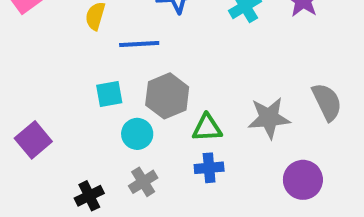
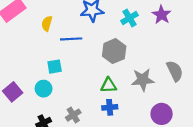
gray hexagon: (167, 96) -> (114, 51), moved
cyan circle: (137, 134) -> (44, 89), moved

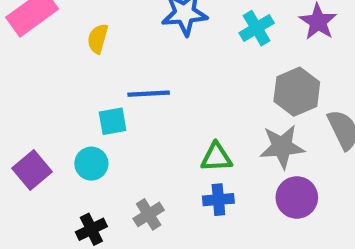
blue line: (71, 39) -> (149, 94), moved
gray hexagon: (114, 51) -> (297, 92), moved
purple circle: (162, 114) -> (297, 197), moved

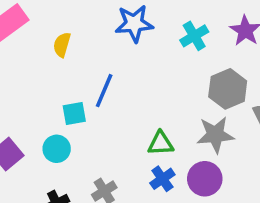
blue line: (149, 94) -> (104, 91), turned -64
purple circle: (297, 197) -> (205, 179), moved
blue cross: (218, 200) -> (162, 179), turned -30

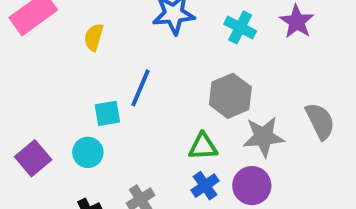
cyan cross: (194, 36) -> (240, 27), turned -32
gray hexagon: (228, 89) -> (230, 96), moved

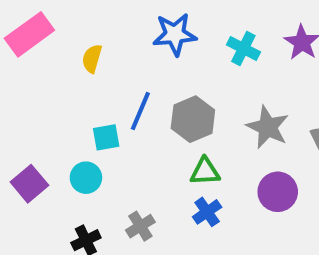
gray hexagon: (230, 96) -> (193, 119), moved
gray star: (264, 137) -> (268, 127), moved, turned 30
purple circle: (252, 186) -> (278, 192), moved

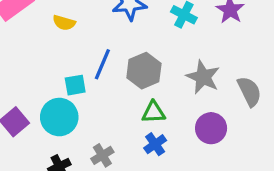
yellow semicircle: (92, 59) -> (64, 23), turned -90
cyan circle: (86, 178) -> (59, 117), size x1.5

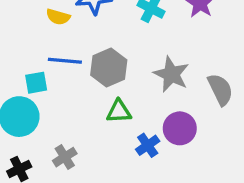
yellow semicircle: (64, 23) -> (58, 17), moved
blue line: (102, 64) -> (65, 61), turned 72
blue cross: (155, 144) -> (148, 145), moved

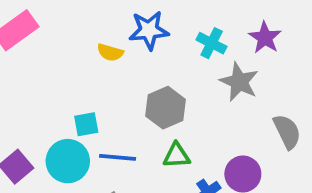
blue line: (65, 61) -> (118, 157), moved
gray star: (171, 74) -> (239, 82), moved

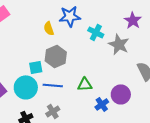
cyan cross: (212, 43) -> (96, 32), moved
yellow semicircle: (110, 52) -> (49, 28), turned 56
gray hexagon: (165, 108) -> (56, 56), moved

